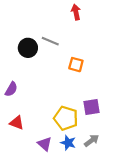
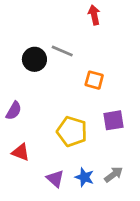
purple square: (92, 107) -> (114, 120), moved
yellow pentagon: (66, 118) -> (72, 131), moved

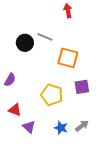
orange square: (94, 80) -> (68, 58), size x1.5
purple triangle: (55, 179) -> (29, 127), moved

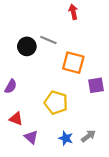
purple square: (82, 87) -> (96, 85), moved

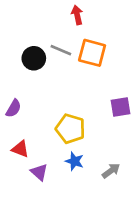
red arrow: (73, 12) -> (77, 15), moved
orange square: (73, 63) -> (92, 53), moved
blue star: (66, 138) -> (74, 161), moved

